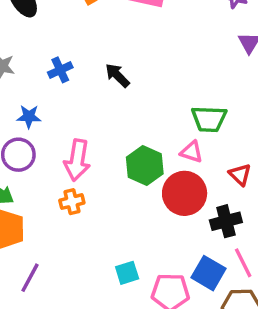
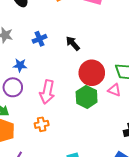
red circle: (185, 193) -> (92, 73), moved
orange cross: (72, 202) -> (42, 124), moved

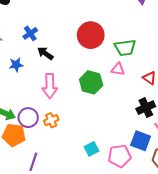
black arrow: (73, 43) -> (45, 53), moved
red circle: (92, 73) -> (91, 35), moved
purple circle: (13, 87) -> (28, 118), moved

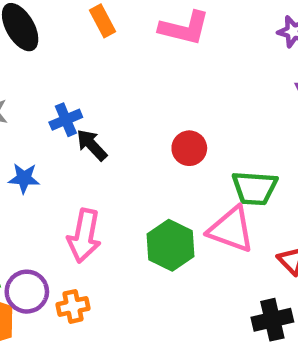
red circle: (91, 35) -> (189, 148), size x0.6
black arrow: (45, 53) -> (92, 145), moved
pink triangle: (118, 69) -> (231, 230), size x1.6

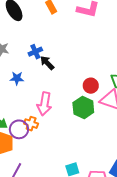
red circle: (189, 148) -> (91, 86), moved
orange cross: (73, 306) -> (31, 124), moved, turned 32

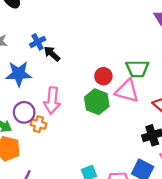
blue star: (17, 78) -> (19, 74), size x1.6
purple circle: (19, 129) -> (24, 112), moved

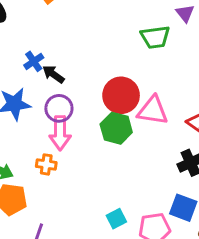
green trapezoid: (137, 69) -> (155, 37), moved
red circle: (103, 76) -> (121, 95), size x1.6
purple circle: (24, 112) -> (59, 108), moved

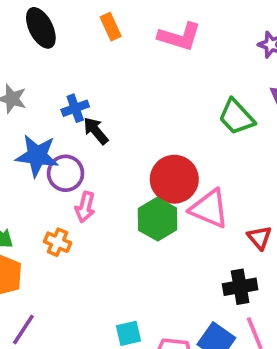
green trapezoid: (155, 37) -> (236, 117), turned 40
purple circle: (59, 108) -> (66, 173), moved
pink arrow: (60, 133) -> (85, 207), size x0.7

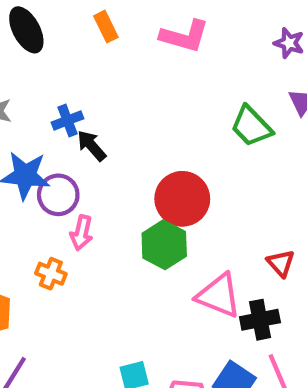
pink triangle: (209, 209) -> (219, 296), moved

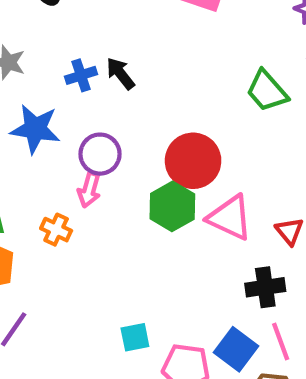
black arrow: (92, 146) -> (121, 74), moved
purple circle: (58, 195) -> (100, 154), moved
pink triangle: (219, 296) -> (230, 218), moved

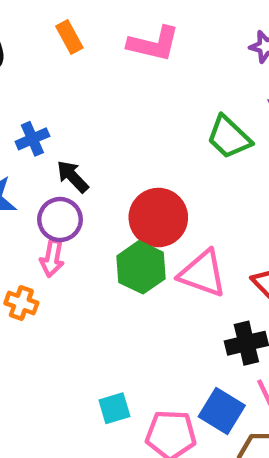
black arrow: (121, 74) -> (73, 176), moved

